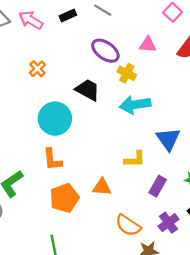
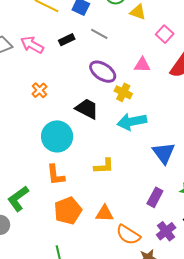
yellow L-shape: (135, 159) -> (104, 166), moved
orange triangle: (102, 187) -> (104, 213), moved

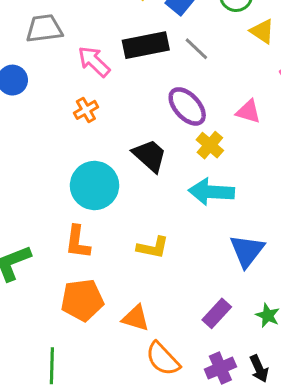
black rectangle: (67, 40) -> (146, 45), size x1.8
pink arrow: (32, 45) -> (94, 61), moved

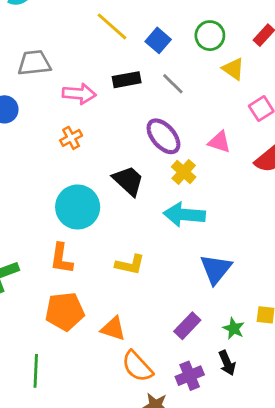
black rectangle: (146, 45) -> (127, 80), size x0.7
pink arrow: (94, 61) -> (79, 94), turned 140
black arrow: (259, 369) -> (227, 363), moved

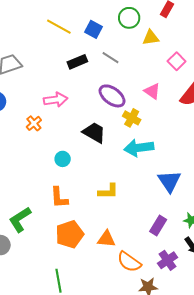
yellow triangle: (233, 69) -> (151, 38), turned -30
pink arrow: (79, 94) -> (56, 100), moved
orange cross: (71, 138) -> (34, 123), moved
pink triangle: (219, 142) -> (152, 91), turned 30
cyan circle: (78, 207) -> (63, 159), size x0.5

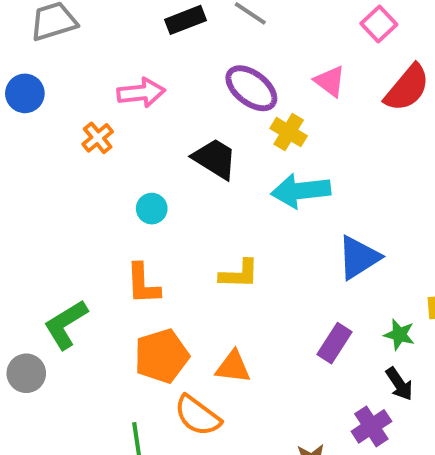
blue triangle: (169, 181) -> (359, 257), turned 30
purple cross: (167, 260) -> (371, 426), moved
orange semicircle: (129, 262) -> (198, 416), moved

